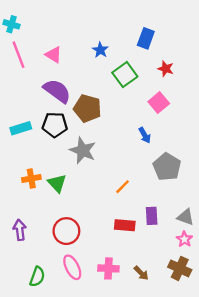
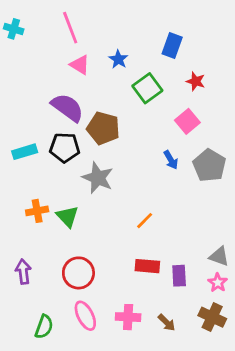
pink line: (19, 55) -> (70, 28), moved
pink triangle: (54, 55) -> (80, 65), moved
gray pentagon: (167, 167) -> (209, 165), moved
purple rectangle: (152, 216) -> (179, 276), moved

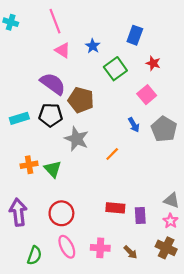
orange line: (145, 221) -> (112, 154), moved
purple arrow: (23, 272) -> (18, 212), size x1.4

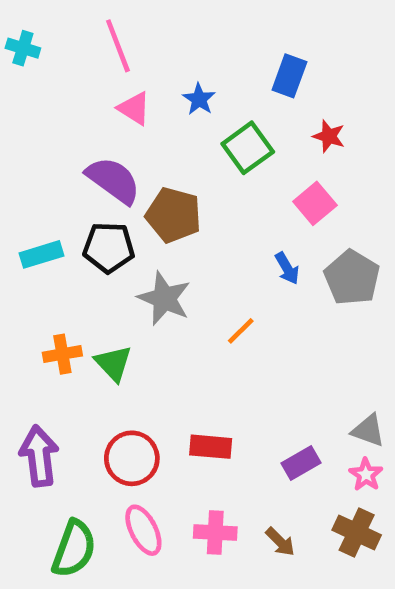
red rectangle: (115, 208) -> (211, 447), moved
purple rectangle: (140, 215) -> (301, 463), turned 63
green semicircle: (34, 255) -> (74, 549), size x1.4

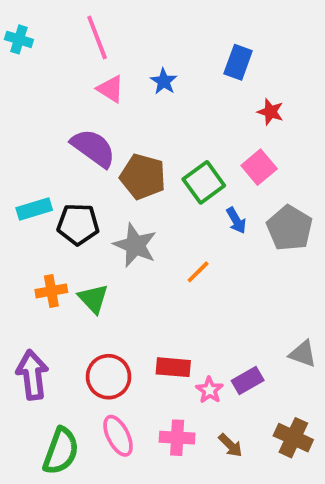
green square: (248, 148) -> (204, 182), moved
black pentagon: (109, 247) -> (78, 224), moved
pink star: (366, 475) -> (210, 390), moved

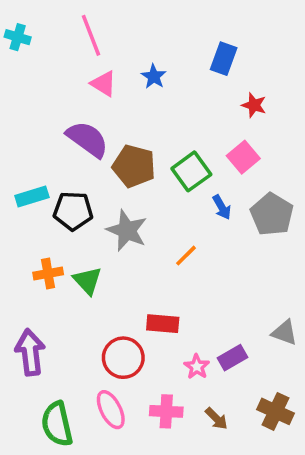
red rectangle: (173, 367) -> (163, 324), moved
red circle: (109, 377) -> (123, 358), moved
green semicircle: (61, 451) -> (57, 424), turned 147

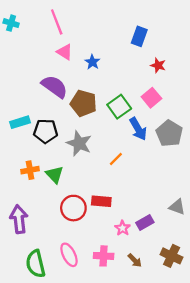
blue star: (154, 77) -> (92, 62), moved
blue arrow: (222, 207) -> (138, 129), size x1.5
red circle: (123, 358) -> (73, 208), moved

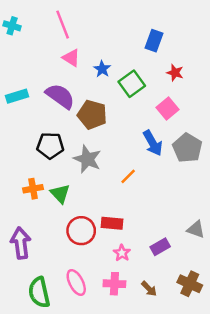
green square: (119, 107) -> (132, 84), moved
cyan rectangle: (20, 122) -> (17, 96), moved
pink star: (122, 228) -> (122, 253), moved

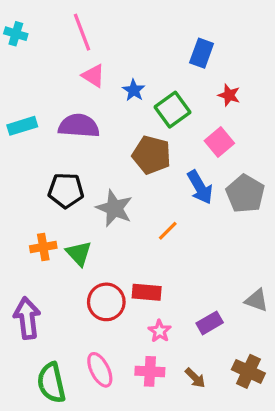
purple semicircle: (60, 96) -> (79, 126), turned -32
brown pentagon: (92, 115) -> (152, 155), moved

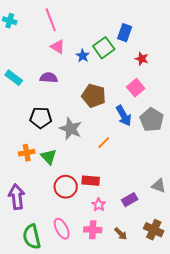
green square: (173, 110) -> (104, 48), moved
cyan rectangle: (22, 126) -> (14, 78), turned 54
purple semicircle: (79, 126) -> (49, 78), size x0.7

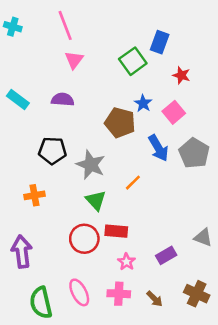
pink triangle: (58, 47) -> (74, 60), turned 35
blue star: (83, 56) -> (143, 103), moved
green triangle: (49, 157) -> (96, 200), moved

